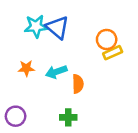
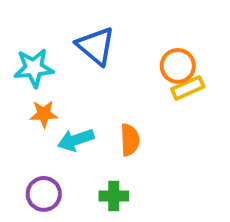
cyan star: (36, 26) -> (34, 68), moved
cyan arrow: (56, 72) -> (76, 140), moved
purple circle: (16, 116) -> (44, 194), moved

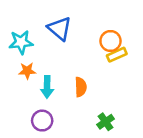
cyan arrow: (76, 140) -> (47, 87), turned -70
purple circle: (44, 194) -> (42, 121), moved
green cross: (114, 196) -> (106, 122), moved, turned -35

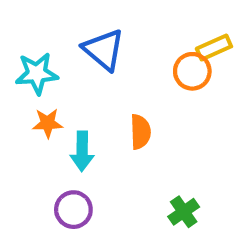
yellow rectangle: (117, 55) -> (214, 48), moved
orange semicircle: (81, 87) -> (140, 132), moved

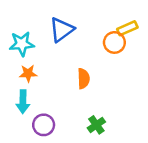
blue triangle: (104, 50) -> (62, 30), turned 44
cyan arrow: (82, 151) -> (23, 102), moved
green cross: (184, 212) -> (96, 125), moved

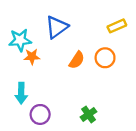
orange circle: (114, 42) -> (105, 58), moved
orange star: (28, 73) -> (32, 57), moved
orange semicircle: (84, 79) -> (77, 60), moved, turned 36

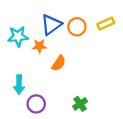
orange star: (32, 57) -> (39, 46), moved
orange circle: (105, 58) -> (77, 27), moved
orange semicircle: (77, 60) -> (59, 63), moved

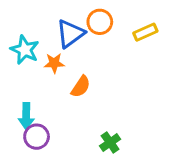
orange circle: (77, 27) -> (100, 22), moved
cyan star: (18, 36) -> (25, 50), turned 30
purple circle: (36, 104) -> (37, 137), moved

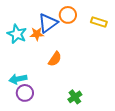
yellow rectangle: (145, 32) -> (99, 22), turned 42
orange star: (54, 63) -> (37, 34), moved
cyan arrow: (26, 116) -> (18, 79), turned 78

